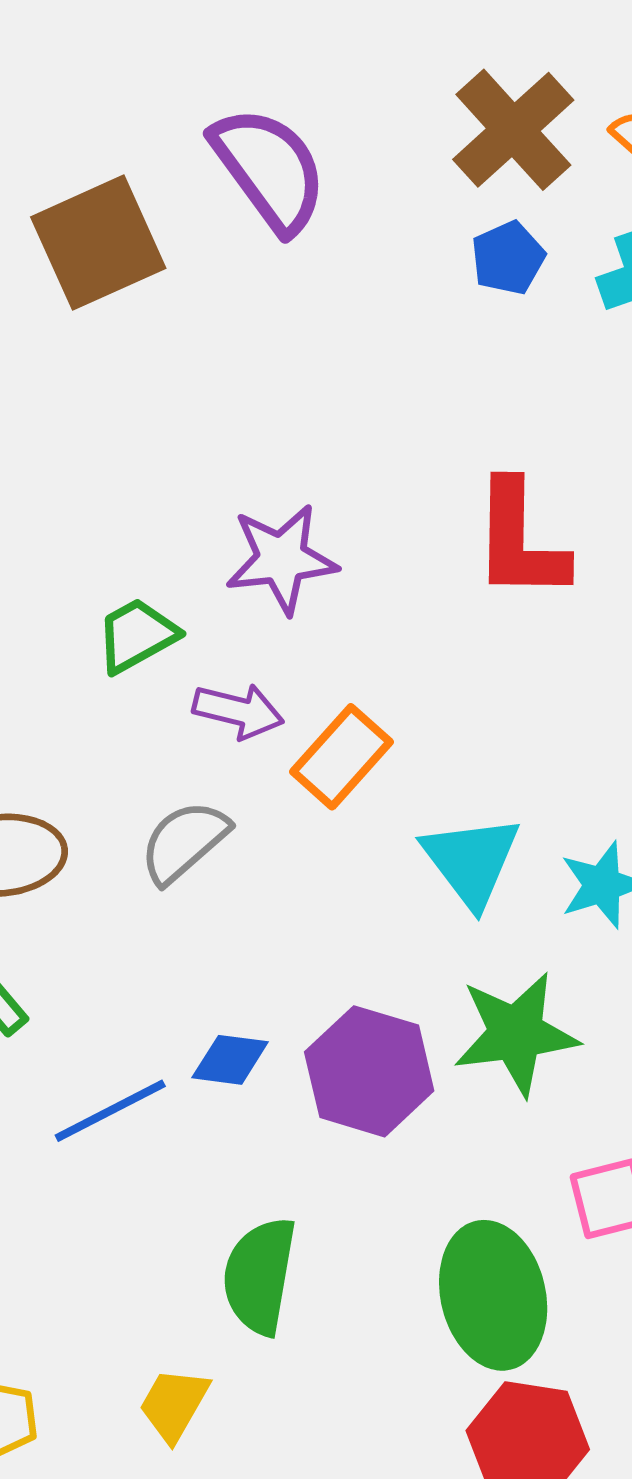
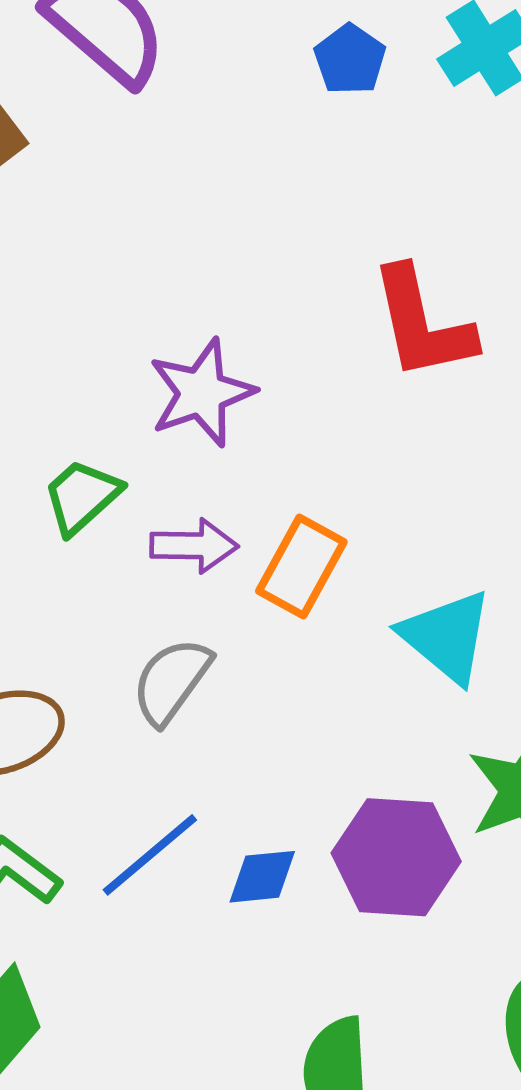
blue line: (110, 1111) -> (150, 855), moved

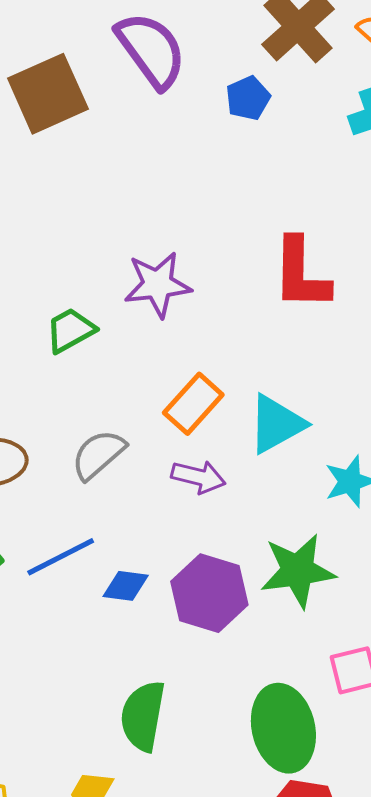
blue pentagon: (350, 59) -> (248, 98), moved
purple arrow: (194, 546) -> (198, 477), moved
cyan triangle: (447, 636) -> (276, 424), moved, turned 38

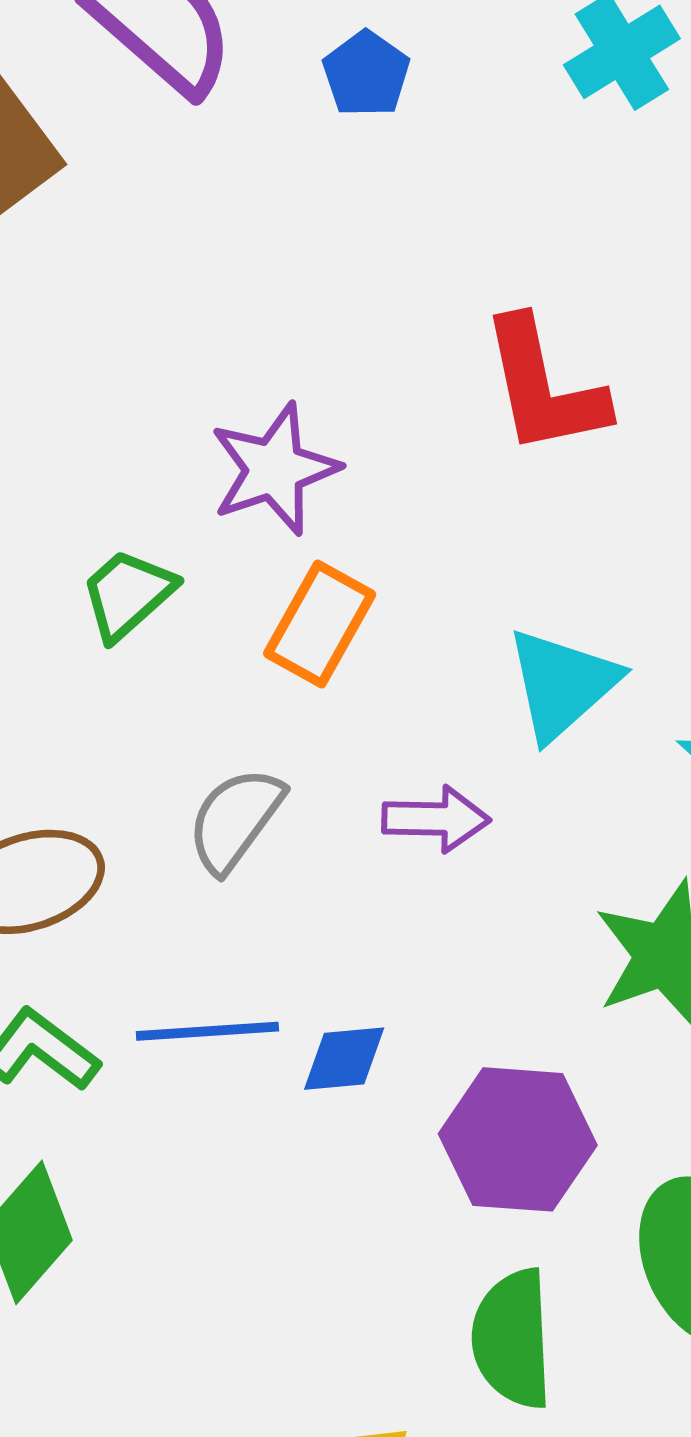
orange rectangle: (193, 404) -> (320, 624), moved
blue line: (61, 557) -> (207, 1031), turned 36
purple hexagon: (209, 593) -> (518, 1139), moved
green semicircle: (143, 716) -> (512, 1339), moved

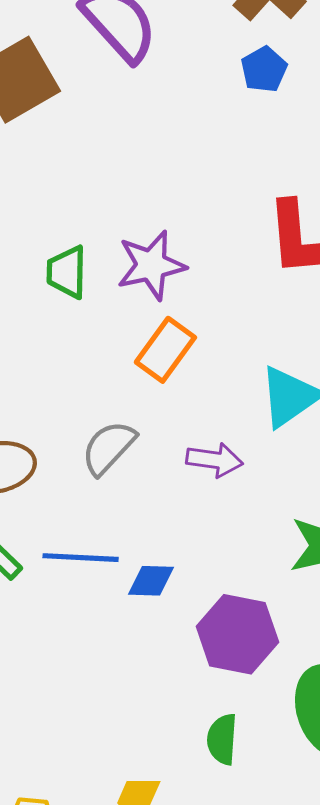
blue pentagon: (366, 74) -> (264, 69), moved
green trapezoid: (128, 594) -> (67, 272), moved, turned -54
green semicircle: (512, 1339) -> (222, 739), size x0.7

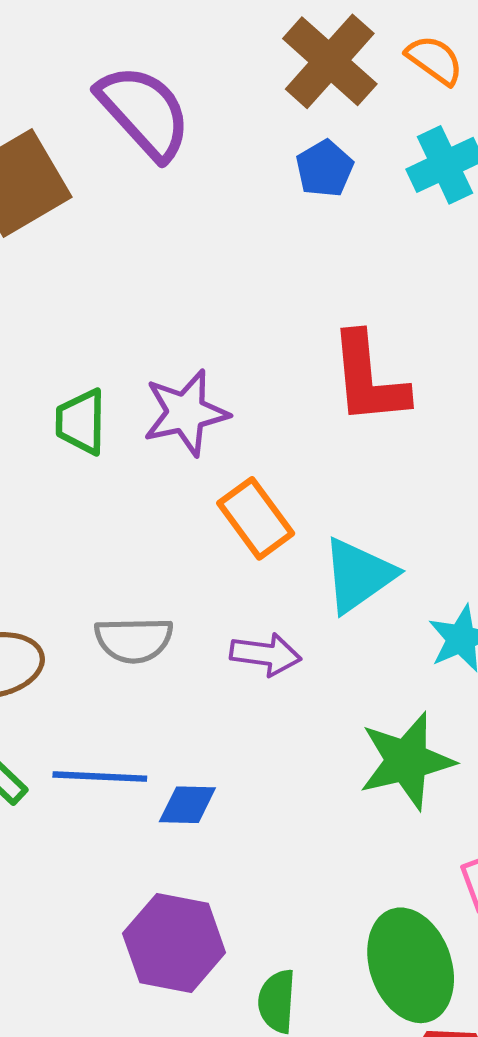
orange rectangle: (165, 350) -> (256, 518), moved, turned -72
gray semicircle: (109, 448) -> (134, 640), turned -134
purple hexagon: (237, 634) -> (174, 943), moved

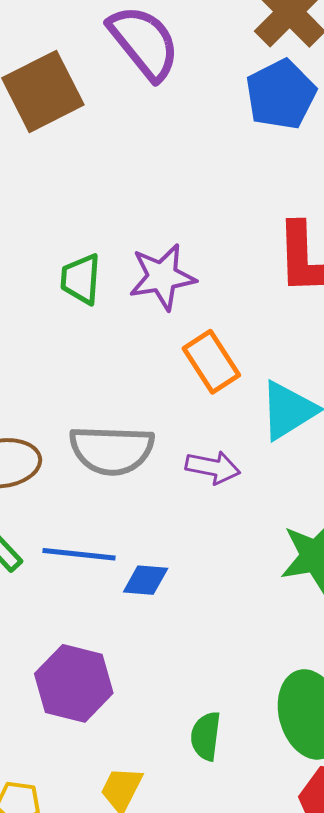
blue pentagon: (325, 169) -> (281, 94), size x1.6
gray semicircle: (134, 640) -> (112, 450), size x1.4
purple hexagon: (174, 943) -> (74, 683), moved

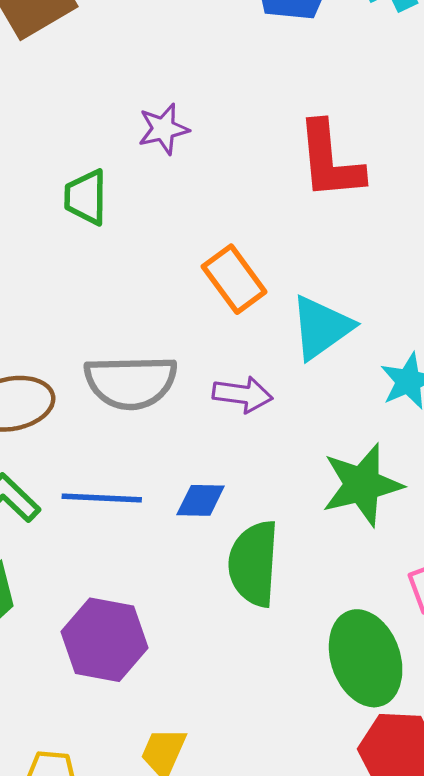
purple star: (162, 277) -> (163, 129), moved, size x0.7
blue diamond: (146, 580) -> (201, 500), moved
green semicircle: (206, 736) -> (254, 564), moved, size x1.6

